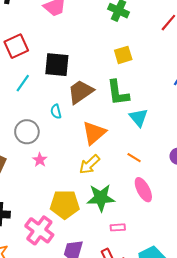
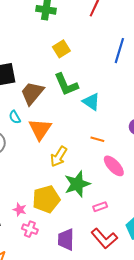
orange triangle: (94, 133) -> (40, 129), moved
pink star: (40, 160) -> (20, 210), moved
pink cross: (39, 230) -> (30, 229), size x0.6

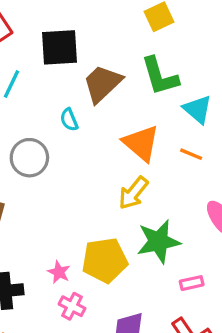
orange triangle: (40, 129) -> (141, 143), moved, turned -30
orange line: (97, 139) -> (191, 154), moved

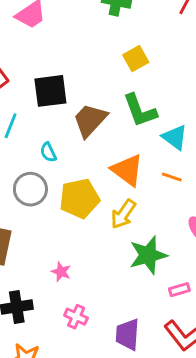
cyan semicircle: (69, 120) -> (48, 152), moved
yellow pentagon: (105, 260) -> (79, 198), moved
pink star: (59, 272) -> (61, 272), moved

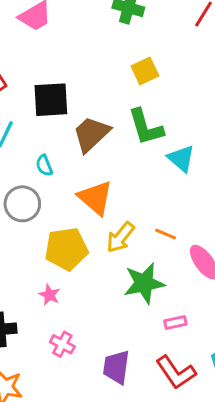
orange triangle: (127, 170) -> (95, 198), moved
orange line: (172, 177) -> (166, 234), moved
yellow pentagon: (79, 198) -> (66, 249), moved

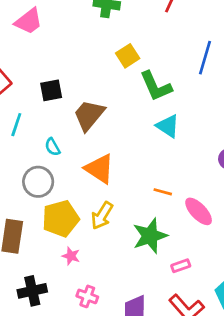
black square: (51, 100) -> (51, 90), size x0.7
green L-shape: (146, 127) -> (156, 86), moved
yellow arrow: (120, 237) -> (102, 216), moved
yellow pentagon: (66, 249) -> (61, 219), moved

